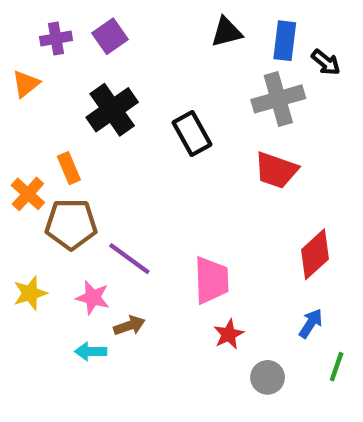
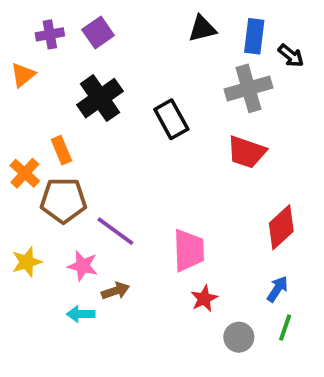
green line: (337, 367) -> (285, 328), moved

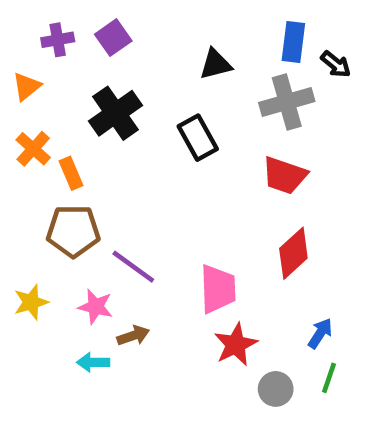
black triangle: (202, 29) -> (216, 64), moved
orange cross: (25, 173) -> (33, 149), moved
red diamond: (281, 227) -> (293, 253), moved
red star: (204, 299) -> (236, 344), size x1.4

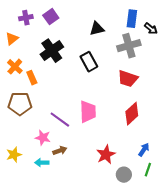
brown pentagon: (73, 231) -> (20, 104), moved
pink trapezoid: (218, 289) -> (88, 112), moved
yellow star: (31, 302) -> (14, 155), moved

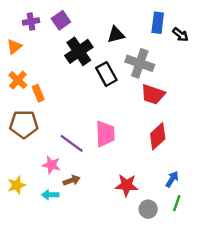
gray cross: (129, 46) -> (140, 63), moved, turned 35
black cross: (52, 51) -> (79, 51), moved
red star: (106, 155) -> (127, 185), turned 30

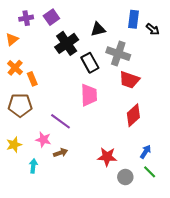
pink trapezoid: (105, 134) -> (89, 95), moved
yellow star: (17, 185) -> (14, 145), moved
cyan arrow: (50, 195) -> (33, 166), moved, turned 96
green line: (177, 203) -> (150, 172), turned -64

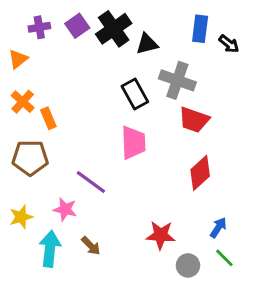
black cross: (67, 43) -> (114, 29), moved
brown arrow: (61, 153) -> (91, 246), moved, turned 64
cyan arrow: (33, 166) -> (50, 249), size x1.6

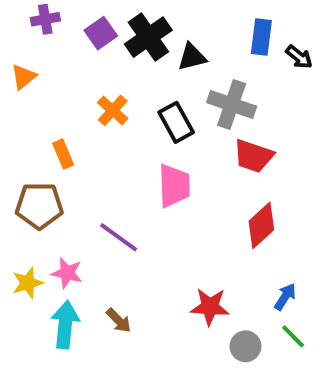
purple cross: (39, 27) -> (45, 19), moved
orange cross: (23, 102) -> (113, 110), moved
pink star: (65, 209) -> (67, 273), moved

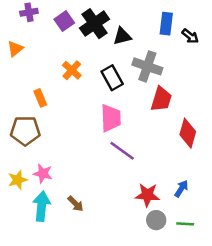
red trapezoid: (253, 156) -> (161, 99), turned -92
red diamond: (261, 225) -> (188, 133), moved, turned -32
purple line: (119, 237) -> (122, 151), moved
red star: (210, 307) -> (147, 195), moved
green line: (293, 336) -> (185, 224), moved, turned -42

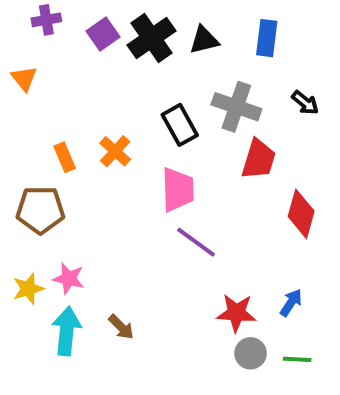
black triangle: (122, 36) -> (204, 40), moved
black arrow: (190, 36) -> (305, 103), moved
orange triangle: (15, 49) -> (24, 78), turned -30
orange cross: (72, 70) -> (115, 151), moved

